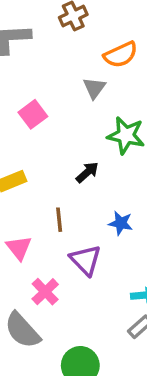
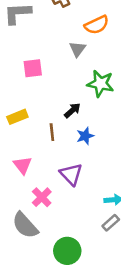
pink square: (33, 114) -> (33, 68), turned 30
brown line: (59, 220) -> (52, 132), moved
blue star: (121, 223) -> (85, 136), moved, turned -30

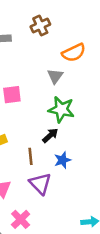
green star: (100, 84) -> (61, 109), moved
purple triangle: (71, 174) -> (40, 184), moved

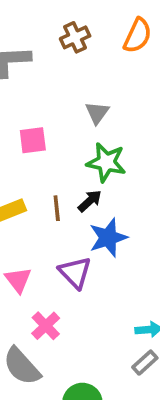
orange semicircle: (74, 53) -> (138, 36), moved, turned -40
brown line: (30, 156) -> (57, 208), moved
blue star: (63, 160) -> (108, 238), size x1.5

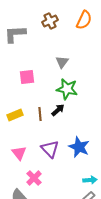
blue star: (108, 238) -> (79, 147), moved, turned -30

